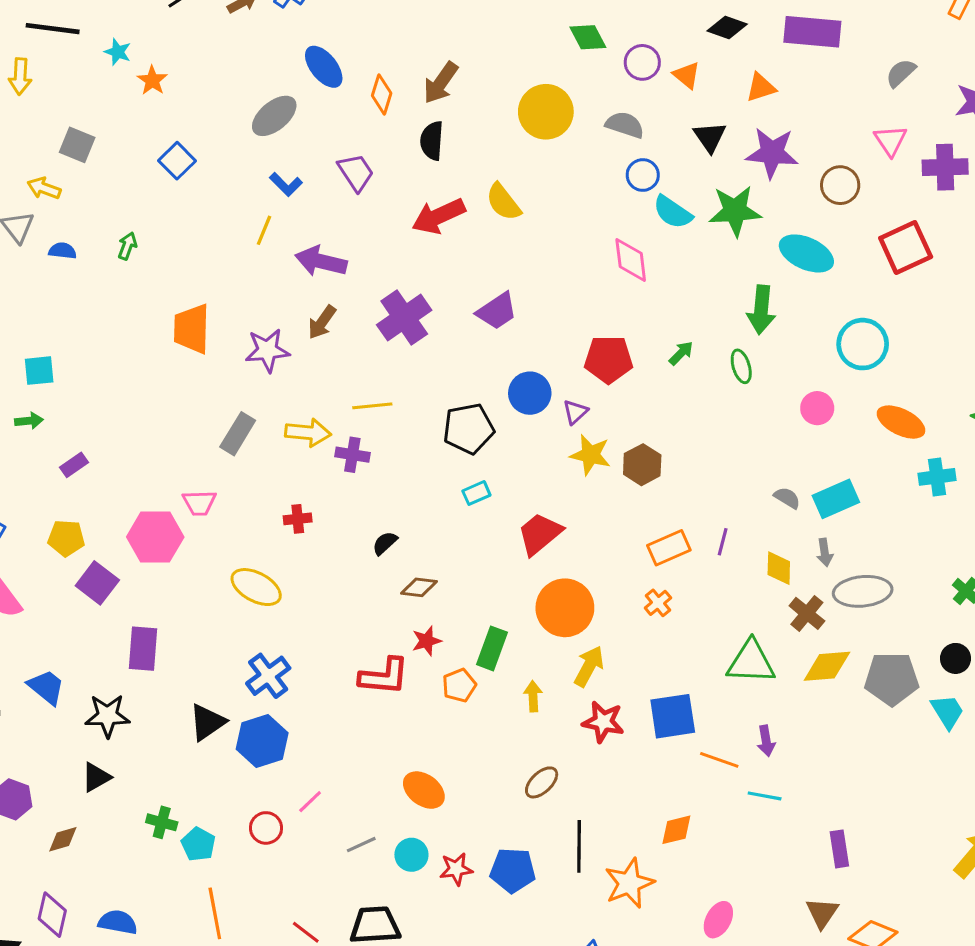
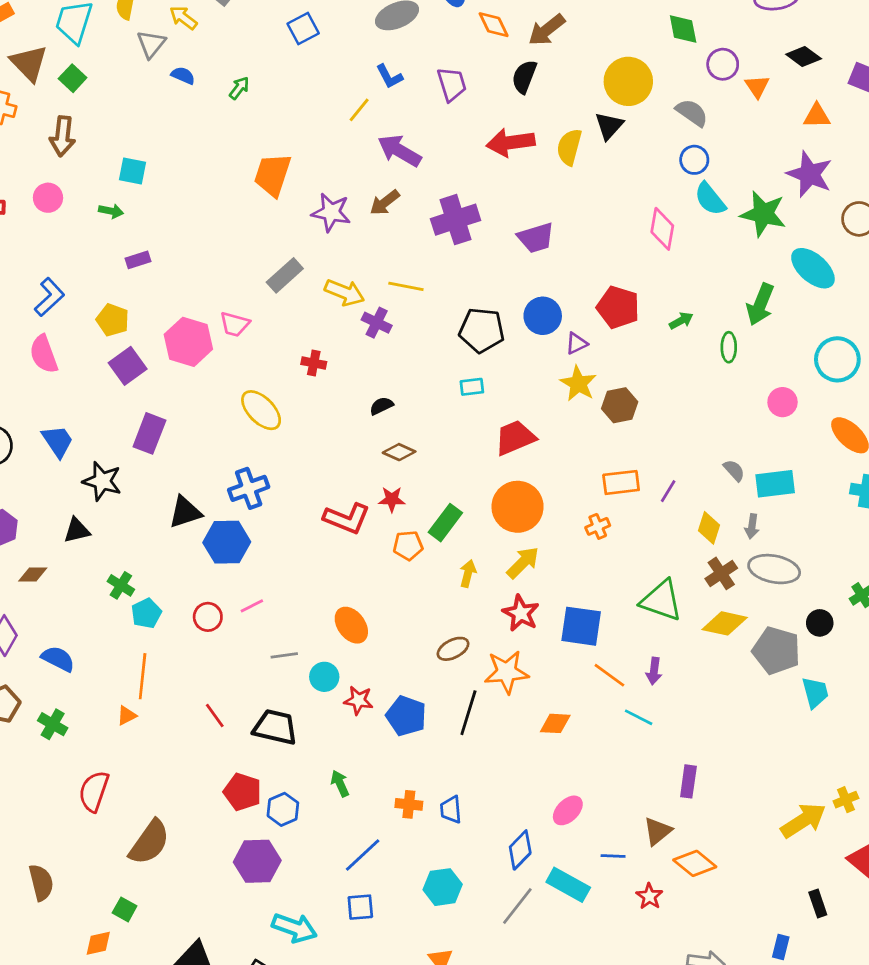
orange diamond: (382, 94) -> (494, 25), turned -60
black triangle: (710, 137) -> (609, 126), moved
yellow semicircle: (503, 202) -> (569, 147), turned 36
black circle: (955, 658) -> (820, 623), moved
orange star: (629, 883) -> (507, 672), moved

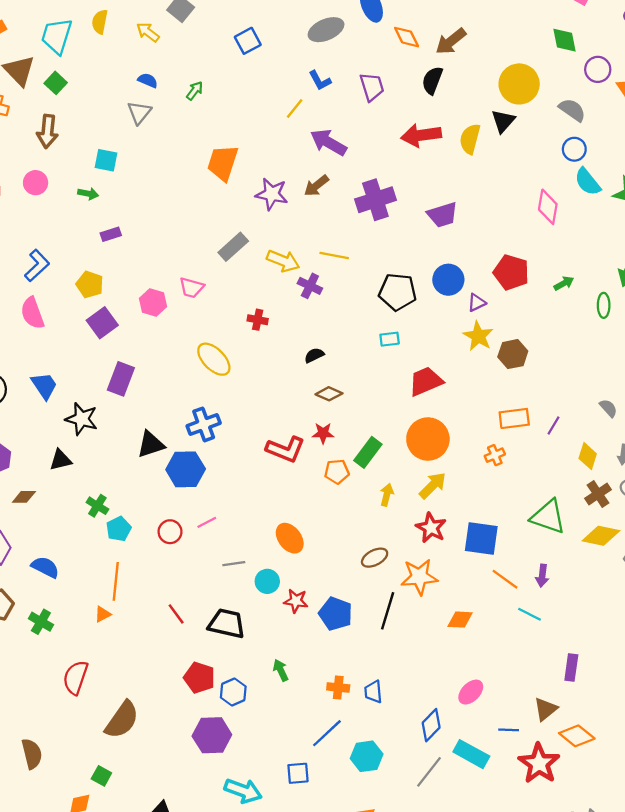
gray triangle: (151, 44) -> (139, 113), moved
pink hexagon: (188, 342) -> (153, 302), size x0.7
blue line: (363, 855) -> (327, 733), moved
red star: (649, 896) -> (539, 763), size x1.8

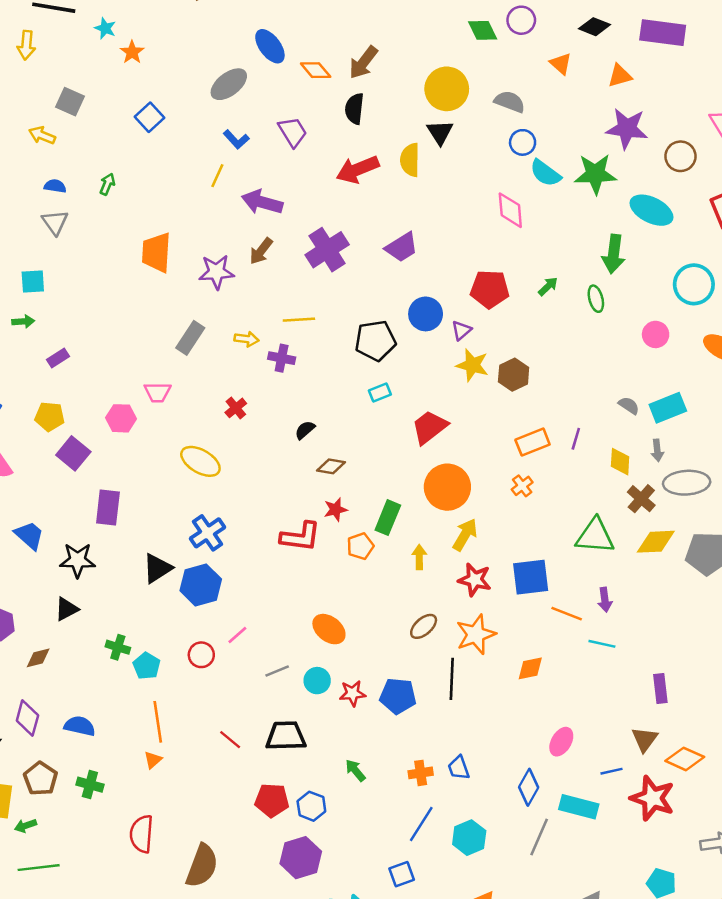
purple circle: (598, 69) -> (521, 20), moved
yellow arrow: (283, 261) -> (247, 339), size x0.7
red cross: (258, 320) -> (236, 408), turned -36

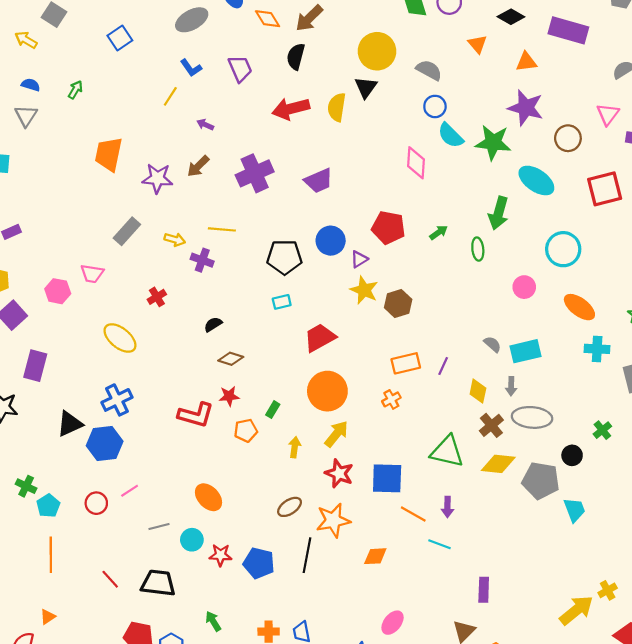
purple arrow: (262, 202) -> (205, 125), size x0.5
green rectangle: (388, 518) -> (273, 410), size x0.6
orange triangle: (153, 760) -> (48, 617), moved

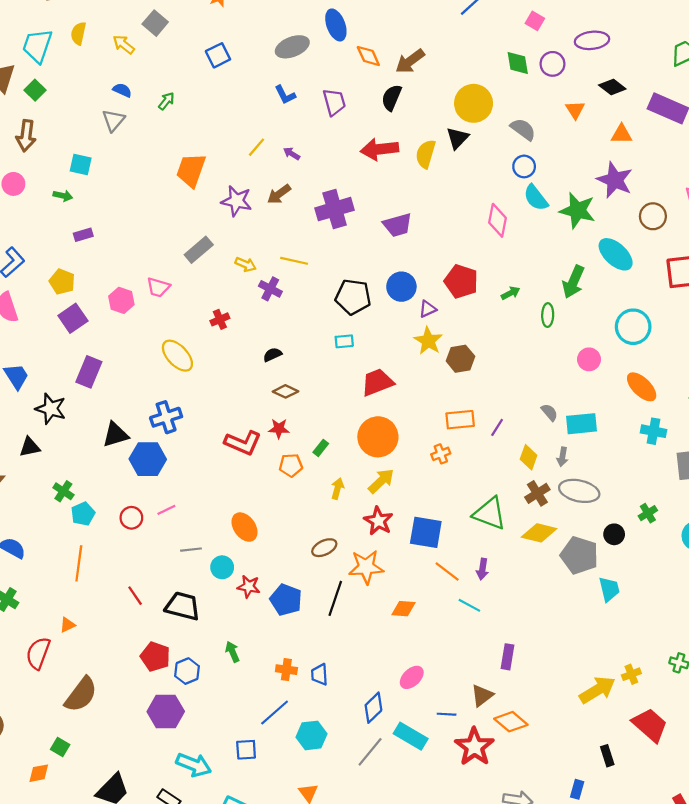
yellow line: (170, 96) -> (257, 147), moved

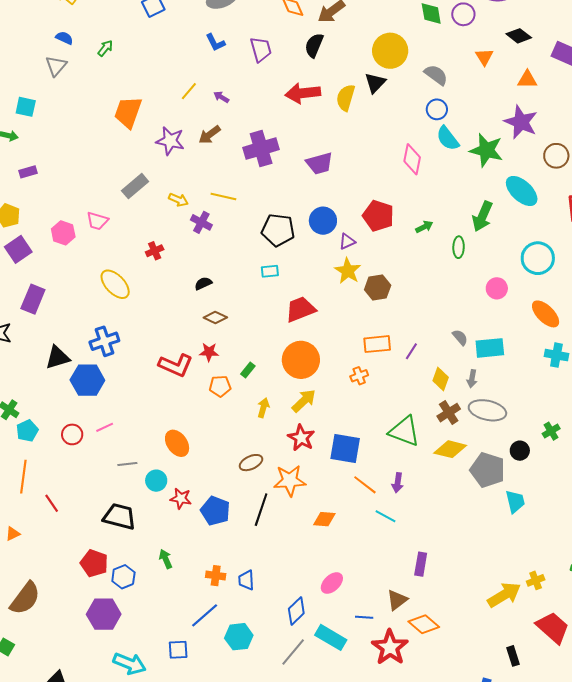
red line: (135, 596) -> (52, 503), moved

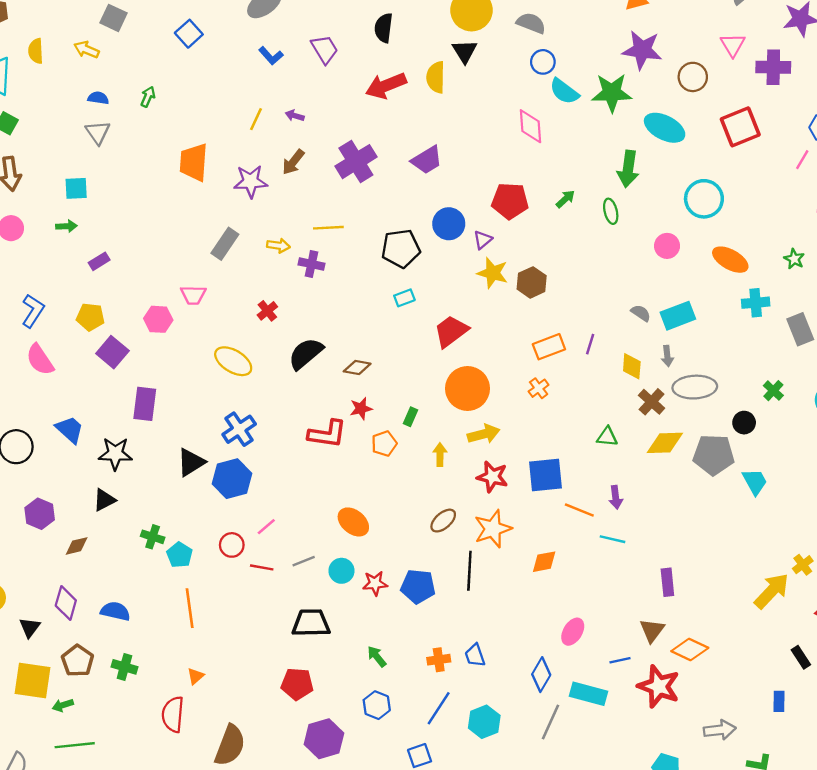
black semicircle: (203, 283) -> (306, 354), moved, size x1.8
yellow arrow: (304, 401) -> (484, 434), turned 44
green triangle: (404, 431) -> (607, 437), size x0.6
red line: (52, 503) -> (262, 567), moved, turned -30
blue hexagon: (123, 577) -> (377, 705), moved

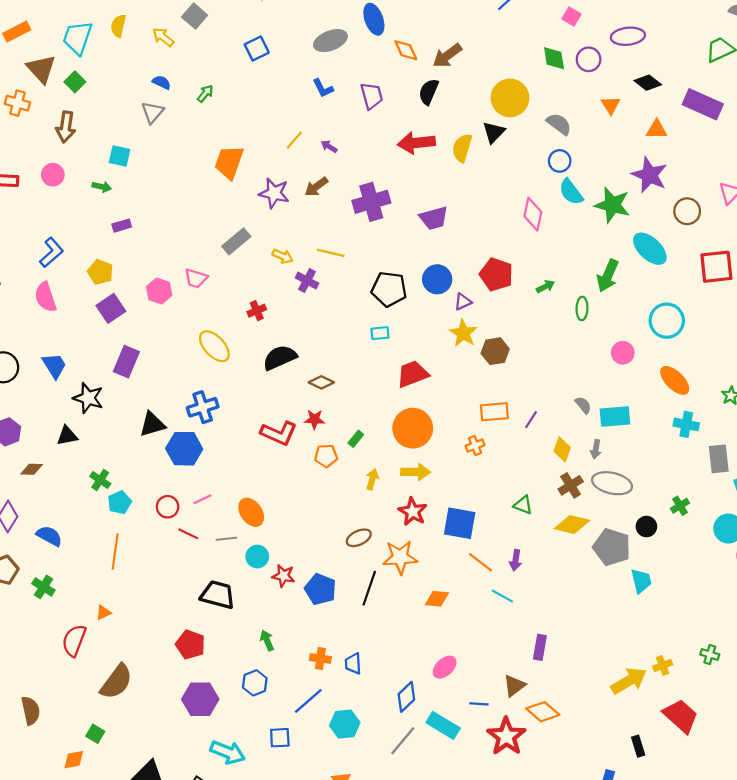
orange ellipse: (353, 522) -> (251, 512), moved

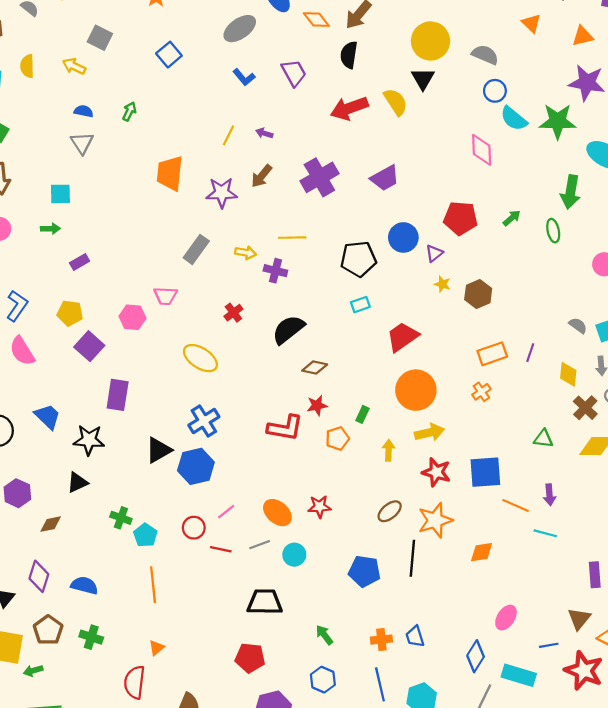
yellow semicircle: (462, 148) -> (396, 102), turned 144
yellow star: (463, 333) -> (442, 284), size x0.6
black semicircle: (280, 358) -> (288, 330), moved
red star: (283, 576) -> (319, 507), moved
blue line: (308, 701) -> (380, 684), turned -48

